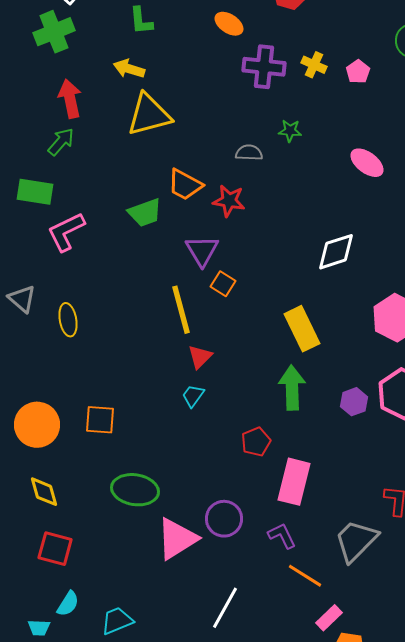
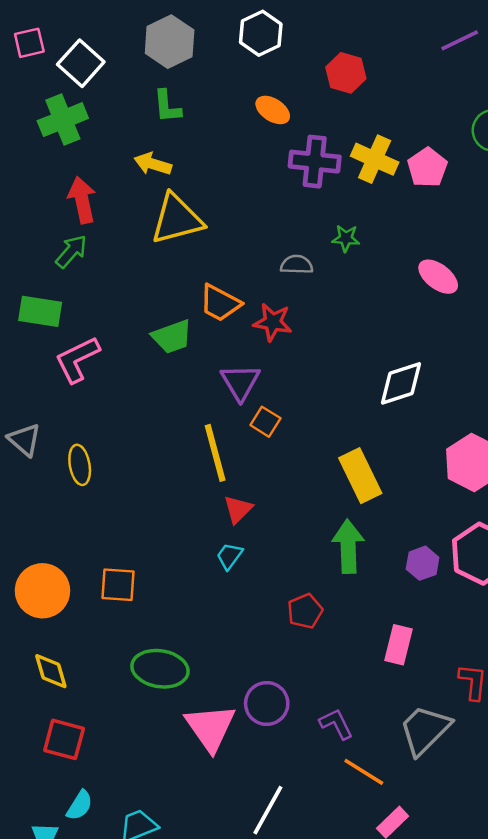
yellow cross: (314, 65) -> (375, 159), size x1.5
pink pentagon: (358, 72) -> (427, 168), size x1.4
pink rectangle: (294, 482) -> (399, 645), moved, size x0.7
pink triangle: (177, 539) -> (210, 727), turned -33

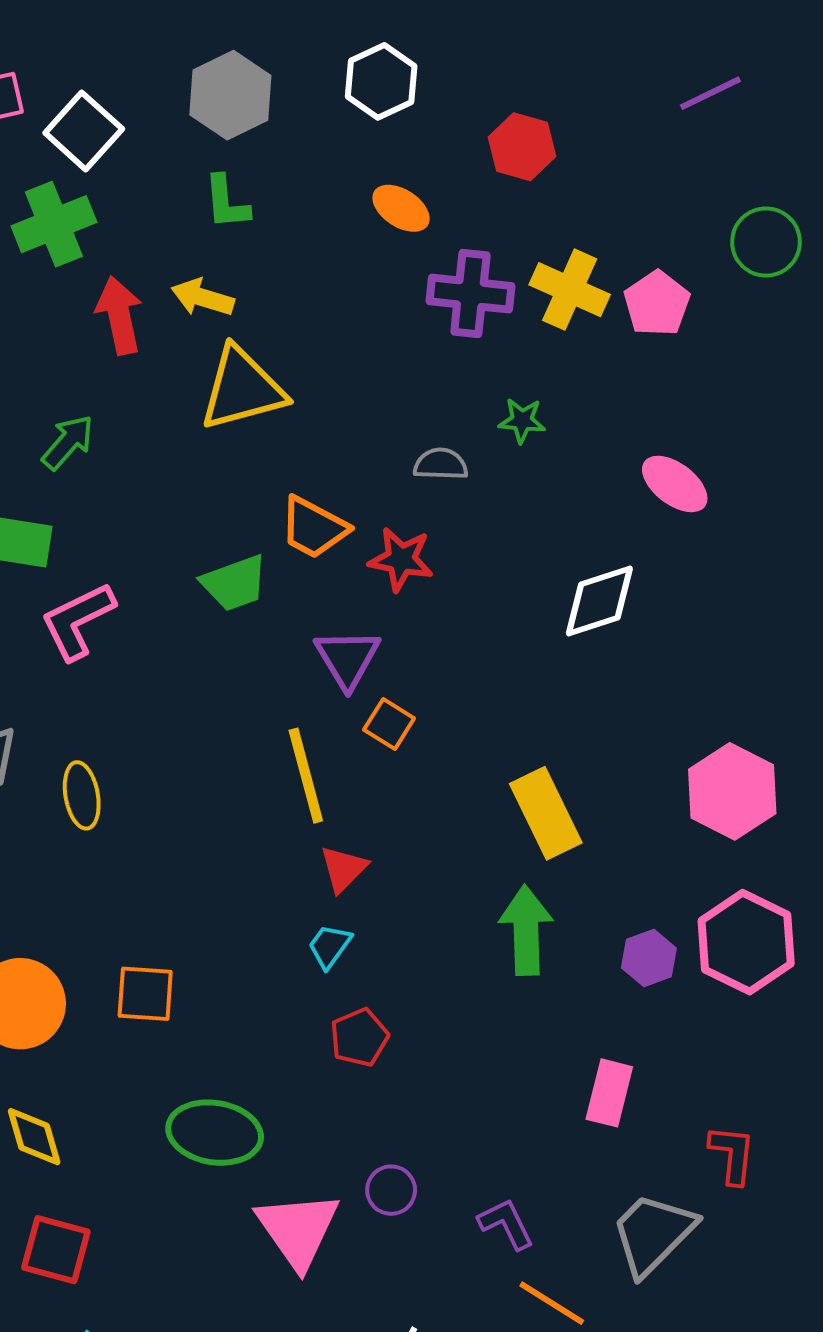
red arrow: (82, 200) -> (119, 315), moved
white diamond: (401, 383) -> (599, 601), moved
red pentagon: (305, 611) -> (359, 1037), moved
purple circle: (267, 703) -> (391, 1190), size x0.7

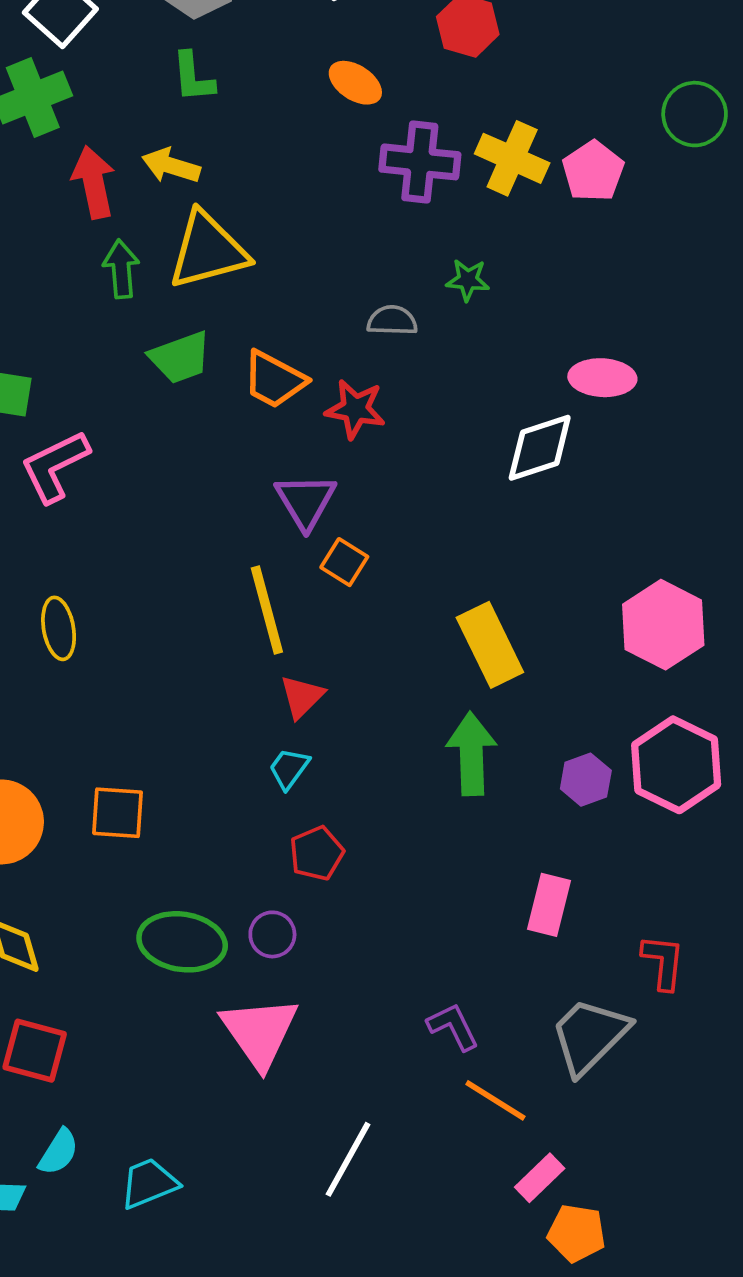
green arrow: (68, 442) -> (121, 269), moved, turned -46
pink ellipse: (675, 484) -> (602, 378), moved, turned -34
green trapezoid: (234, 583) -> (180, 357), moved
purple circle: (391, 1190) -> (272, 934), moved

